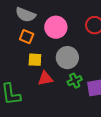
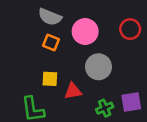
yellow square: (35, 60) -> (50, 79), moved
green cross: (75, 81) -> (105, 108), moved

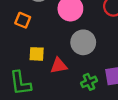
orange square: (51, 42) -> (23, 20), moved

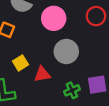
yellow square: (37, 54) -> (21, 63), turned -35

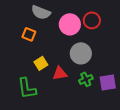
red circle: (96, 16) -> (92, 20), moved
green cross: (72, 90) -> (86, 79), moved

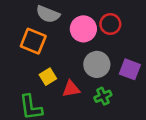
orange square: (29, 34) -> (33, 41), size x1.5
purple square: (108, 82) -> (130, 69), moved, turned 30

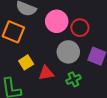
red circle: (110, 24) -> (80, 28), moved

